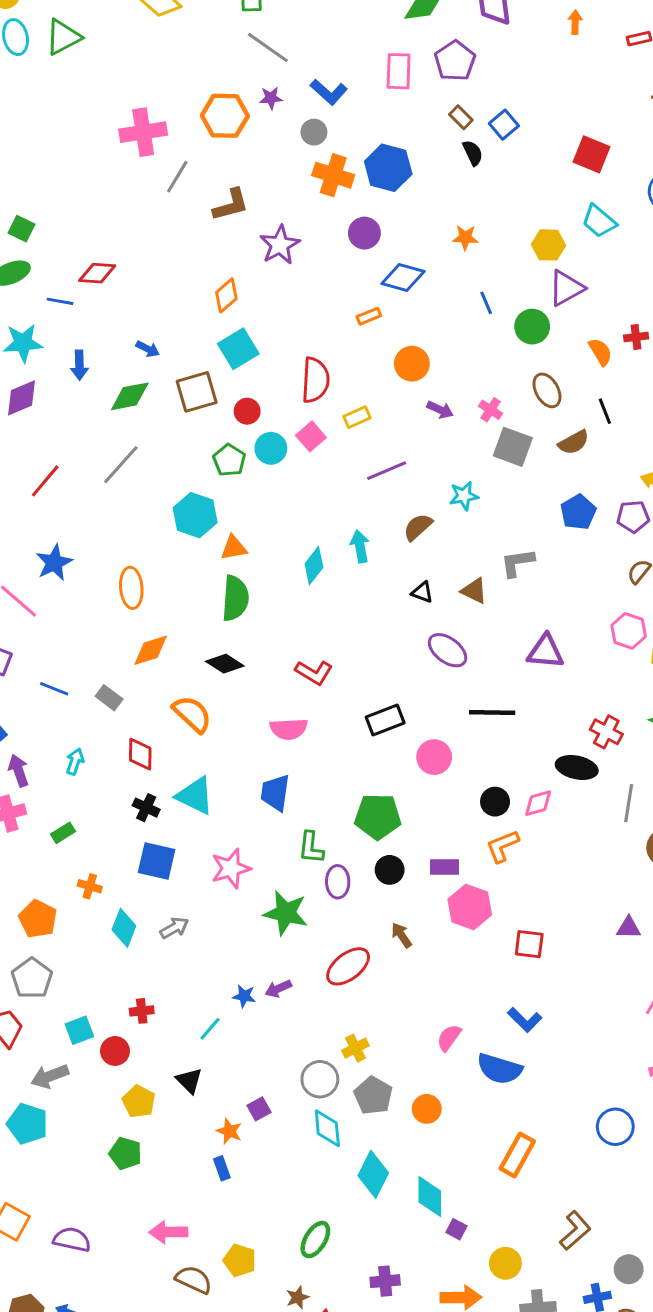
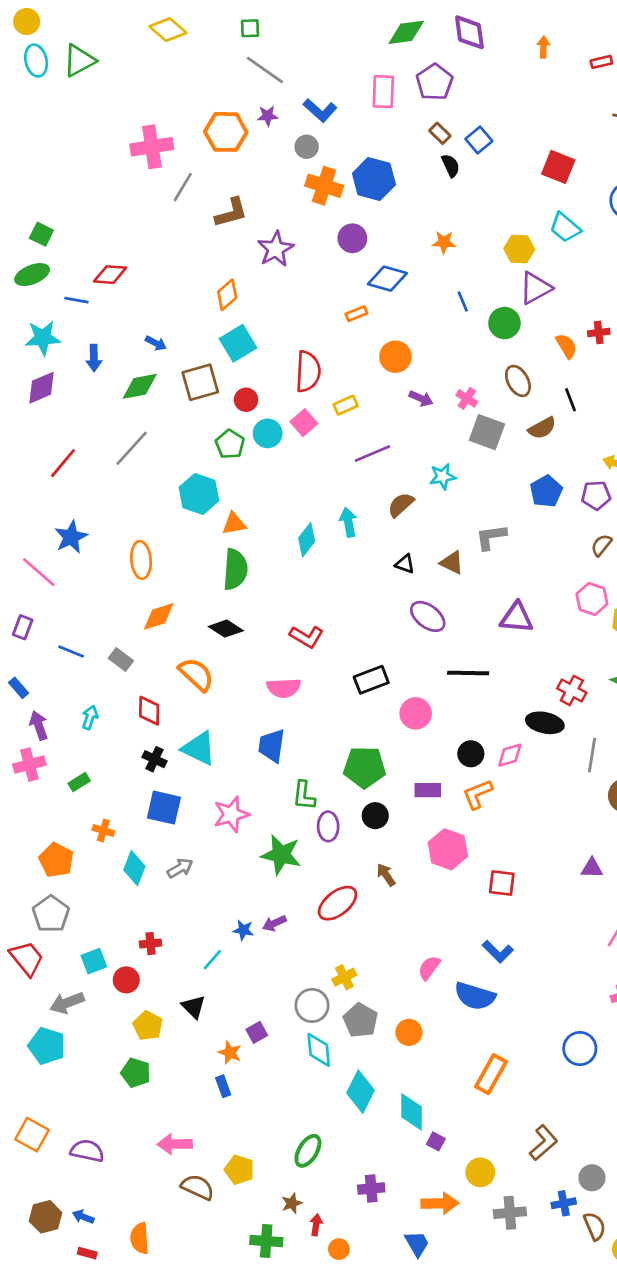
purple rectangle: (445, 867) -> (428, 790), moved

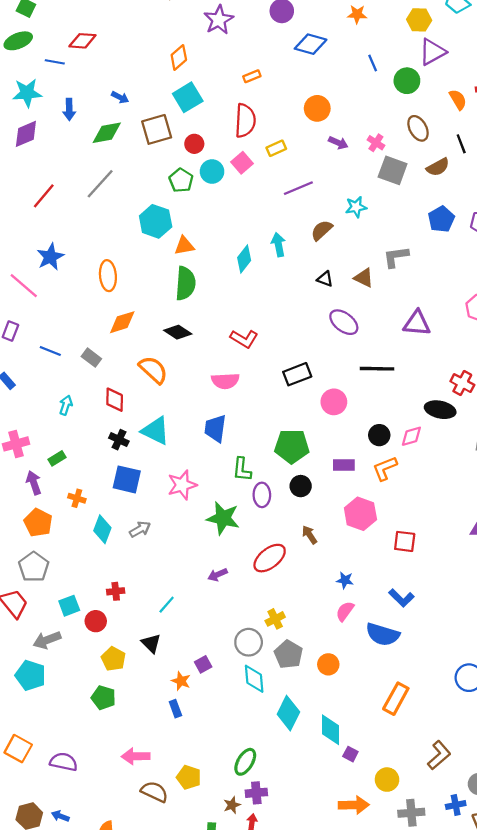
orange rectangle: (356, 314) -> (252, 76), moved
purple arrow: (39, 725) -> (34, 483), moved
blue star: (243, 930) -> (345, 580), moved
purple cross: (371, 1189) -> (256, 793), moved

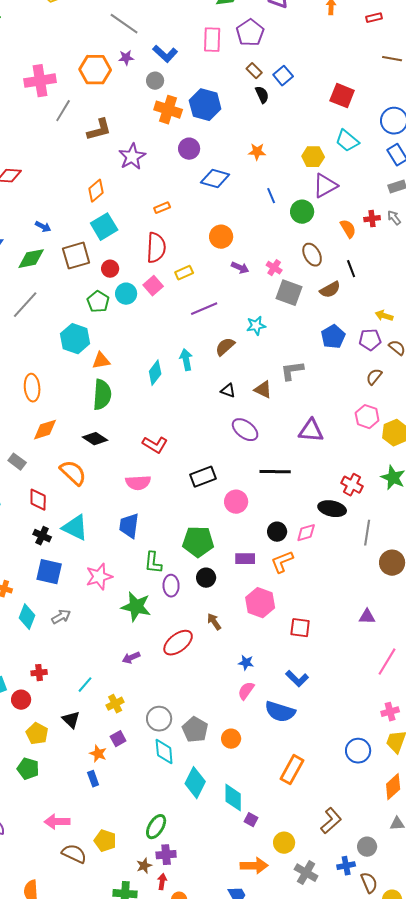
yellow cross: (275, 619) -> (115, 704), moved
gray cross: (411, 813) -> (306, 873), turned 35

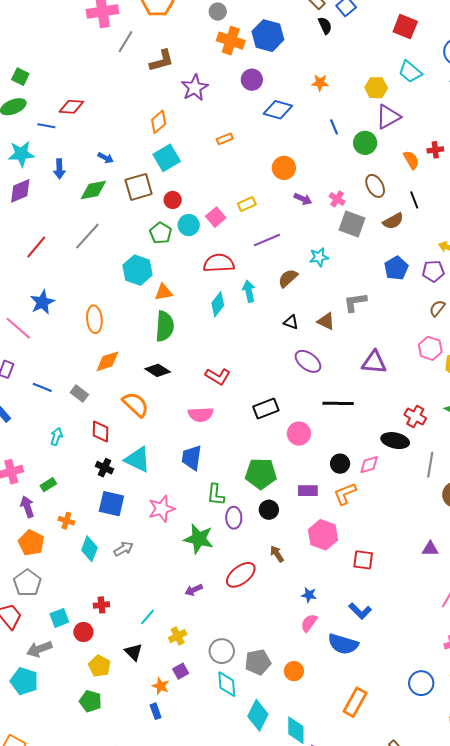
red semicircle: (156, 248) -> (219, 263), moved, turned -96
gray pentagon: (195, 730) -> (258, 662), turned 30

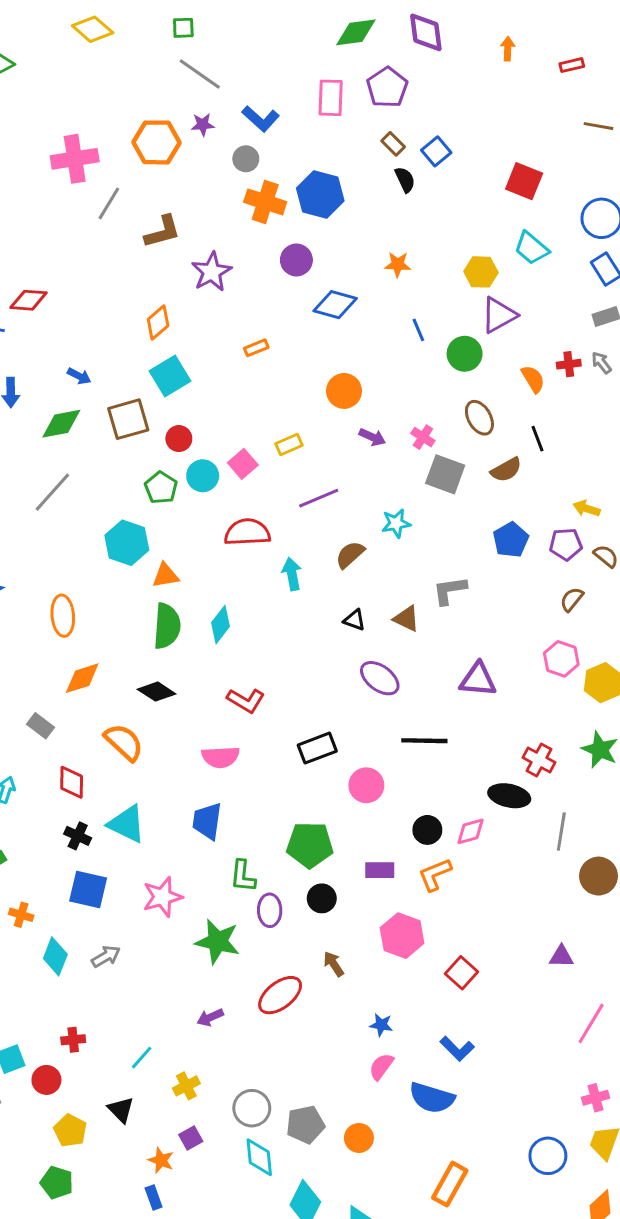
cyan diamond: (218, 304) -> (221, 625), moved
red square: (363, 560) -> (462, 973), turned 35

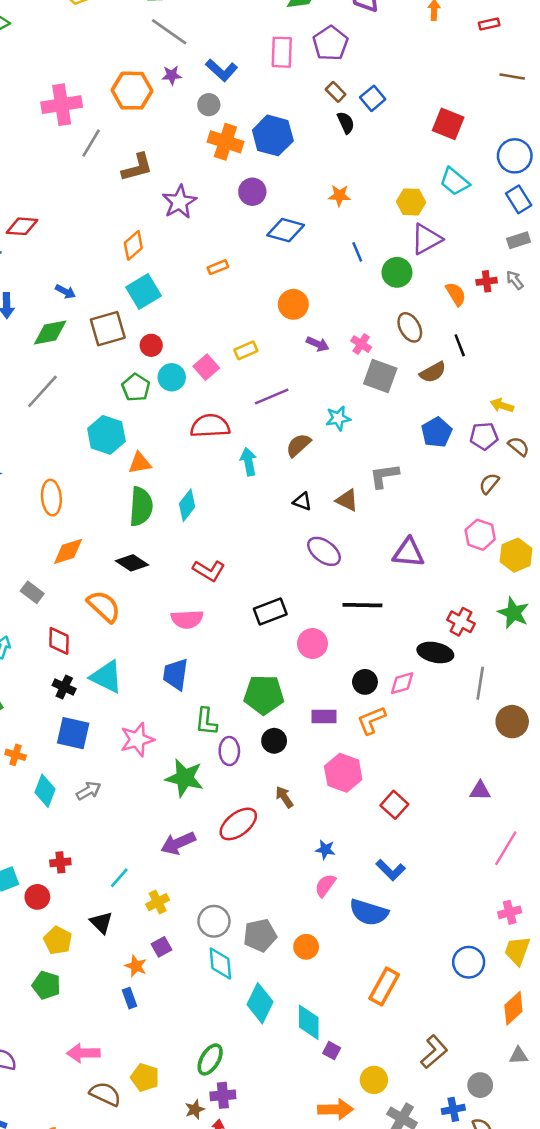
purple arrow: (210, 1017) -> (178, 843), size x1.5

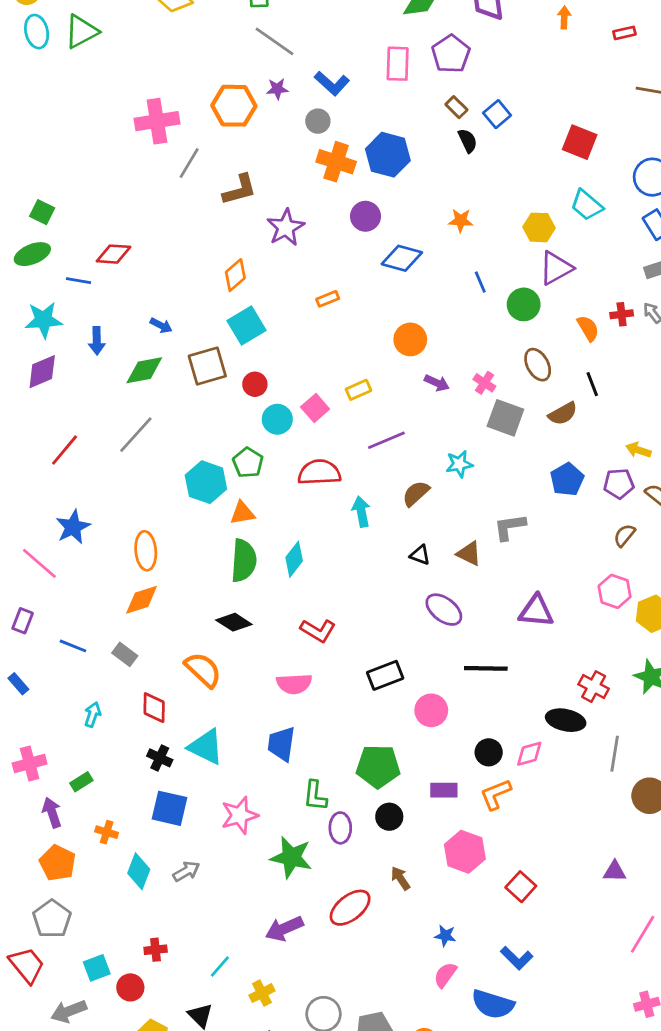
green pentagon: (136, 388) -> (248, 463), moved
orange diamond: (68, 551) -> (142, 600), moved

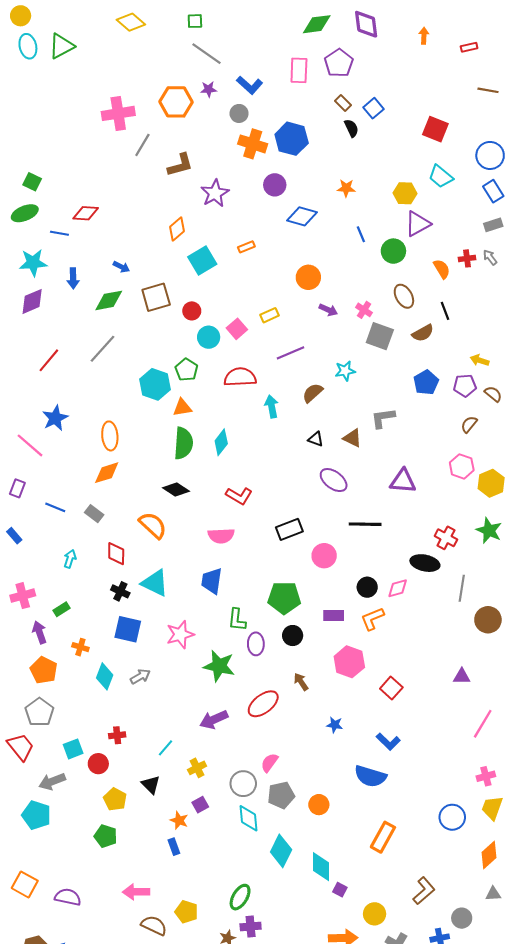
cyan square: (247, 325) -> (202, 261), moved
pink semicircle: (445, 975) -> (269, 763), moved

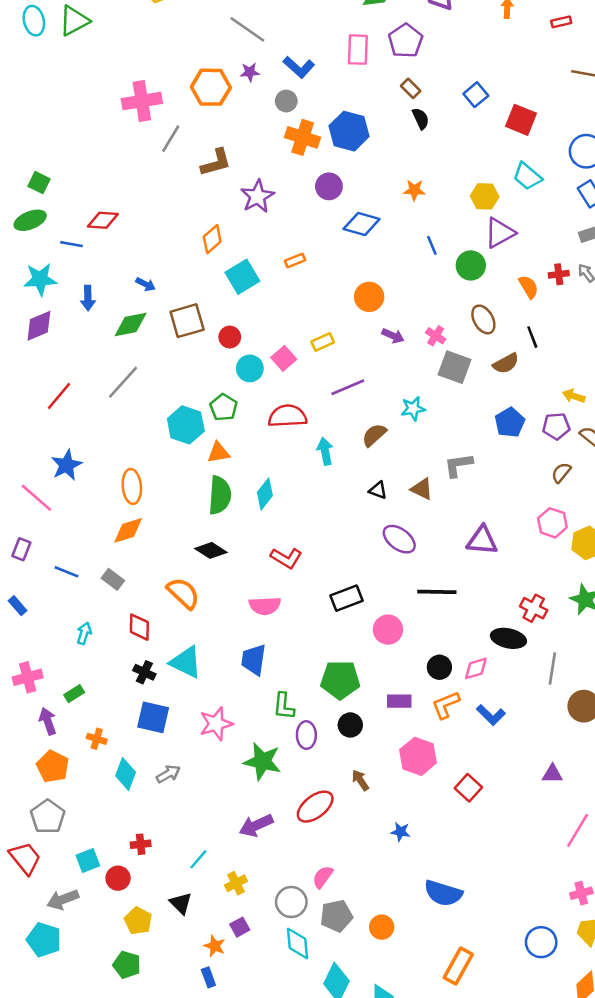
blue square: (373, 108) -> (476, 95), moved
blue L-shape: (388, 742) -> (491, 715), moved

